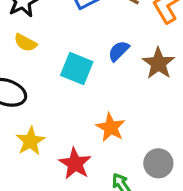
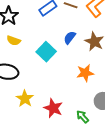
cyan square: (77, 69) -> (46, 52), turned 30
orange star: (111, 127) -> (85, 73), moved, turned -30

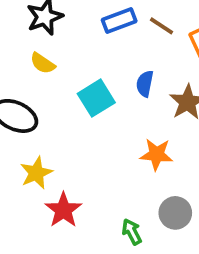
blue semicircle: (70, 38) -> (145, 84), turned -40
red star: (53, 108) -> (63, 210), moved

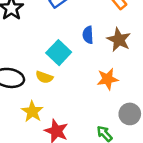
yellow semicircle: (43, 63) -> (44, 77), moved

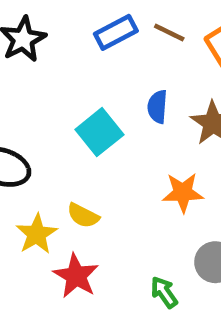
yellow semicircle: (44, 77) -> (83, 216), moved

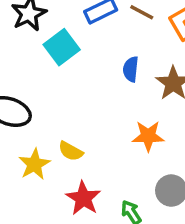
cyan square: (99, 132) -> (62, 47), moved
red star: (76, 276) -> (83, 198), moved

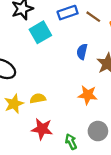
yellow semicircle: (71, 151) -> (38, 98), turned 133
red star: (83, 198) -> (42, 129), turned -30

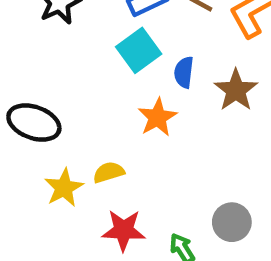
cyan square: (40, 32) -> (139, 50), moved
orange star: (88, 95) -> (157, 117), moved, turned -30

